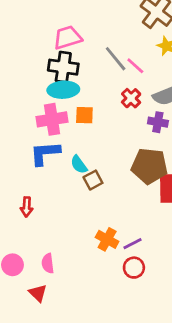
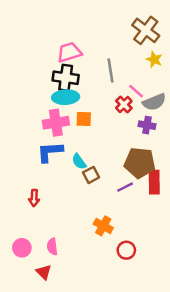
gray line: (116, 59) -> (111, 70), turned 30
pink line: (135, 66) -> (136, 91), moved
purple line: (132, 244) -> (125, 187), moved

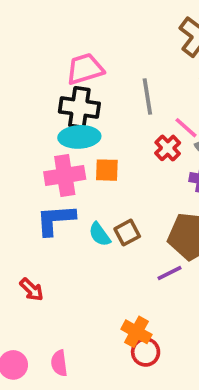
brown square: (91, 175) -> (127, 233), moved
red arrow: (34, 198) -> (32, 290), turned -49
red circle: (126, 250) -> (146, 352), moved

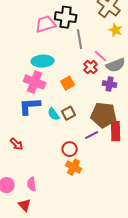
black cross: (79, 108) -> (66, 17), moved
orange square: (107, 170) -> (68, 83), moved, turned -32
pink cross: (65, 176) -> (35, 82), turned 30
red circle: (146, 352) -> (70, 149), moved

